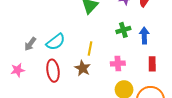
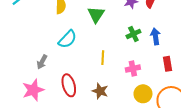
cyan semicircle: (56, 42) -> (67, 39), moved
brown star: (83, 68) -> (100, 91), moved
pink star: (18, 70) -> (33, 90), size x1.5

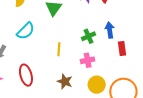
green cross: (133, 34) -> (88, 36), moved
red rectangle: (168, 64) -> (122, 49), moved
brown star: (100, 91) -> (65, 81), moved

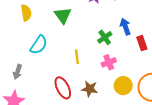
red ellipse: (26, 75) -> (63, 88), moved

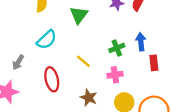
yellow line: (77, 57) -> (83, 61), turned -56
red ellipse: (63, 88) -> (52, 79), moved

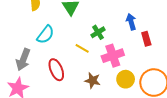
green cross: (117, 48) -> (98, 32), moved
gray arrow: (18, 62) -> (23, 60), size x1.5
pink cross: (115, 75) -> (113, 56), size x1.5

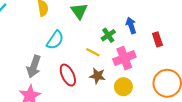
blue arrow: (131, 22) -> (131, 25), moved
yellow circle: (126, 79) -> (123, 87), moved
brown star: (93, 80) -> (97, 76), moved

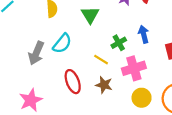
gray arrow: (34, 66) -> (36, 53), moved
yellow circle: (123, 87) -> (142, 98), moved

